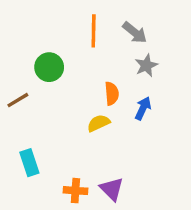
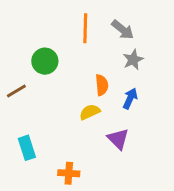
purple triangle: (112, 189) -> (118, 139), moved

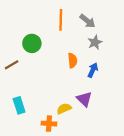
yellow semicircle: (90, 112) -> (64, 109), moved

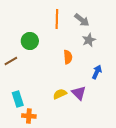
blue arrow: (93, 70) -> (97, 72), moved
yellow semicircle: (64, 109) -> (60, 94), moved
orange cross: (49, 124) -> (29, 116), moved

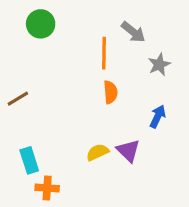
orange line: (57, 19) -> (104, 53), moved
gray star: (89, 40) -> (159, 65), moved
green circle: (30, 41) -> (41, 24), moved

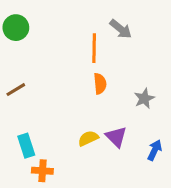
green circle: (41, 24) -> (16, 28), moved
gray star: (159, 65) -> (144, 98), moved
blue arrow: (158, 116) -> (155, 150), moved

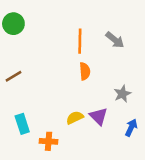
gray arrow: (121, 29) -> (115, 40), moved
gray star: (144, 98) -> (122, 94), moved
orange cross: (42, 171) -> (48, 141), moved

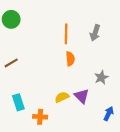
gray arrow: (115, 40) -> (95, 33), turned 70
blue arrow: (131, 128) -> (109, 114), moved

